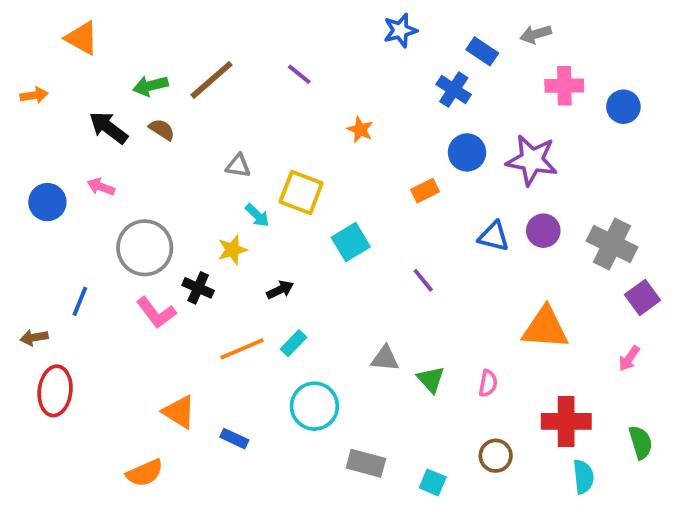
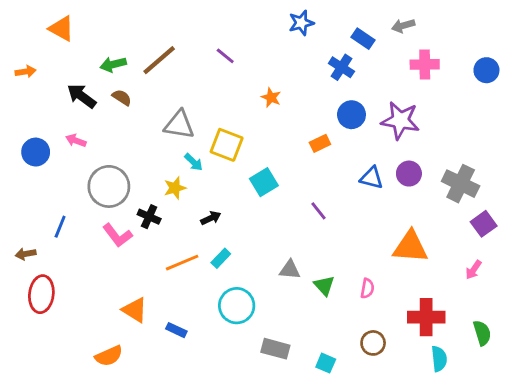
blue circle: (623, 107) -> (486, 70), moved
gray triangle: (238, 166) -> (179, 125), size x1.6

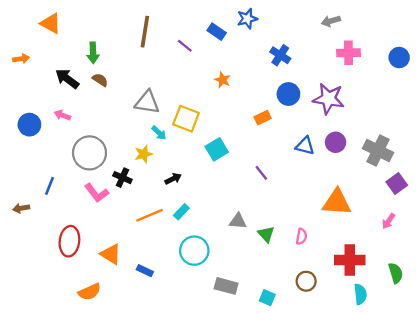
blue rectangle: (363, 39) -> (217, 32), moved
brown line: (159, 60) -> (145, 32), moved, turned -40
green arrow: (113, 64) -> (93, 53), turned -78
red ellipse: (41, 294) -> (69, 241), moved

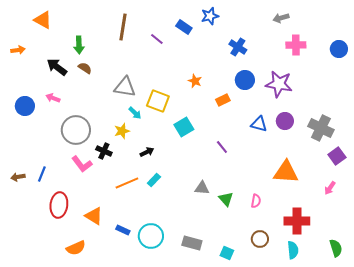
orange star: (223, 80) -> (195, 81), moved
blue line: (49, 186) -> (42, 174), moved
cyan circle: (194, 251) -> (151, 236), moved
green semicircle: (396, 273) -> (336, 248), moved
cyan semicircle: (360, 294) -> (293, 250), moved

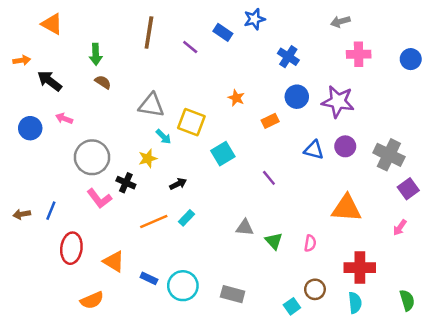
black arrow: (57, 67) -> (50, 81), moved
cyan square: (227, 253) -> (292, 306), moved, turned 32

